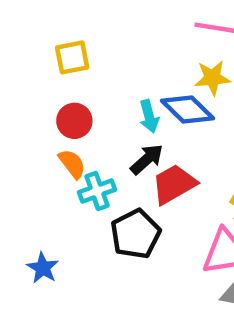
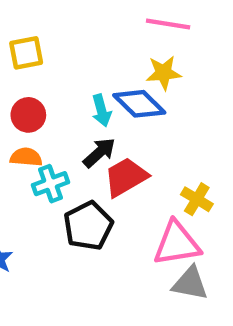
orange semicircle: (72, 164) -> (26, 157), turned -48

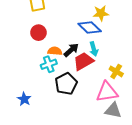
cyan arrow: (101, 110) -> (94, 49), moved
orange semicircle: (26, 157) -> (55, 51), moved

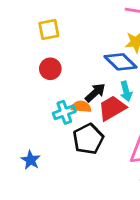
orange semicircle: (55, 51) -> (81, 107), moved

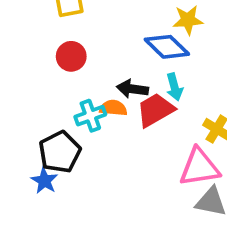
black arrow: (95, 93) -> (132, 89), turned -130
black pentagon: (88, 139) -> (60, 152), moved

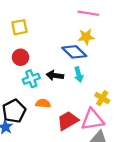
orange semicircle: (113, 108) -> (43, 103), moved
red trapezoid: (155, 110) -> (68, 121), moved
cyan cross: (90, 116) -> (31, 79), moved

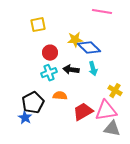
yellow star: (86, 37) -> (75, 40), moved
red circle: (21, 57) -> (50, 53), moved

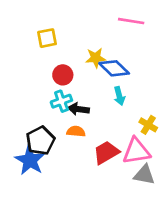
black arrow: (71, 70) -> (79, 109), moved
blue star: (25, 118) -> (30, 160), size x1.6

